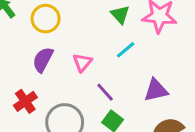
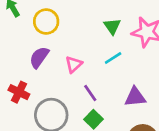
red cross: (25, 101) -> (19, 92), turned -36

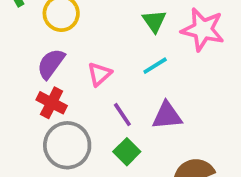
red cross: (19, 92) -> (52, 103), moved
purple triangle: (135, 97) -> (167, 116), moved

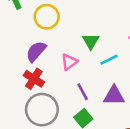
green triangle: (154, 21) -> (91, 41), moved

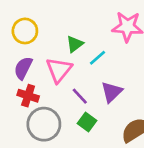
green triangle: (91, 41) -> (75, 44), turned 36
pink triangle: (69, 62) -> (59, 70), size x1.5
purple triangle: (114, 96) -> (112, 92), turned -30

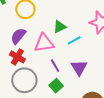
pink triangle: (59, 70) -> (44, 43), turned 30
purple triangle: (112, 92) -> (79, 68), turned -30

